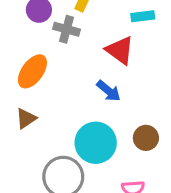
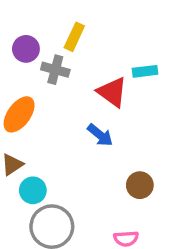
cyan rectangle: (143, 16) -> (145, 71), moved
cyan circle: (96, 143) -> (33, 190), moved, size x0.6

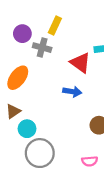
blue arrow: (100, 135) -> (72, 92), turned -30

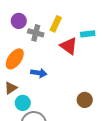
yellow rectangle: (55, 26) -> (56, 24), moved
blue arrow: (72, 92) -> (39, 73), moved

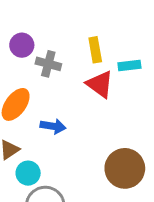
yellow rectangle: (56, 24) -> (95, 50), moved, turned -35
brown circle: (85, 100) -> (125, 168), size x1.6

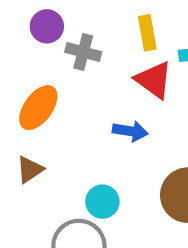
blue arrow: (53, 126) -> (130, 131), moved
cyan circle: (28, 173) -> (102, 202), moved

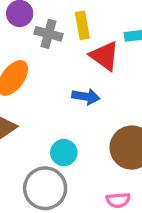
yellow rectangle: (147, 33) -> (82, 25), moved

